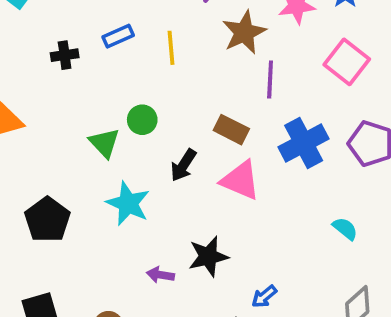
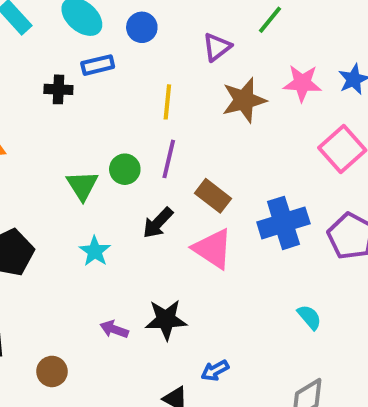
blue rectangle: (118, 36) -> (98, 65), moved
purple line: (270, 79) -> (169, 159), moved
cyan star: (128, 204) -> (95, 251), size x0.7

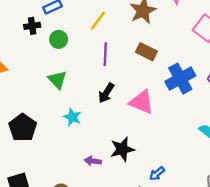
yellow line: (167, 102) -> (98, 21), turned 42
green circle: (125, 169) -> (59, 39), moved
brown rectangle: (213, 196) -> (146, 52), moved

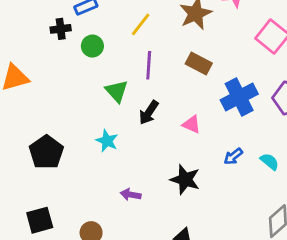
green triangle: (57, 80) -> (117, 91), moved
pink triangle: (142, 102) -> (191, 124), size x0.6
black star: (122, 149) -> (185, 179), moved, turned 30
blue arrow: (157, 174) -> (233, 156), moved

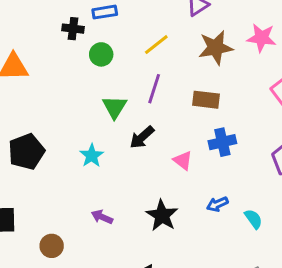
brown rectangle: (199, 63) -> (206, 100), turned -35
blue cross: (239, 97) -> (222, 142), moved, size x0.7

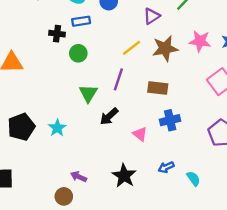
yellow line: (156, 45) -> (132, 48), moved
cyan star: (92, 156) -> (57, 128), moved
brown circle: (52, 246) -> (64, 196), moved

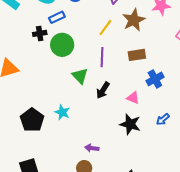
green circle: (78, 53) -> (62, 45), size x1.5
black star: (124, 176) -> (130, 124), moved

